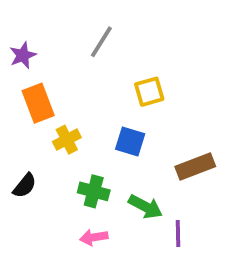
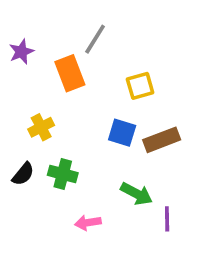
orange rectangle: (38, 103) -> (70, 73), moved
yellow cross: (67, 140) -> (41, 127), moved
brown rectangle: (195, 166) -> (162, 140), moved
green cross: (94, 191) -> (63, 174), moved

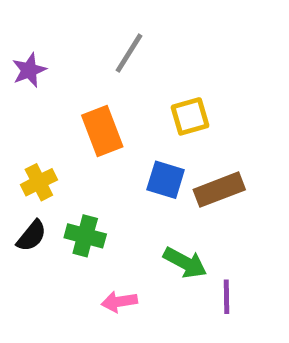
orange rectangle: (70, 73) -> (102, 131), moved
yellow cross: (41, 127) -> (39, 182), moved

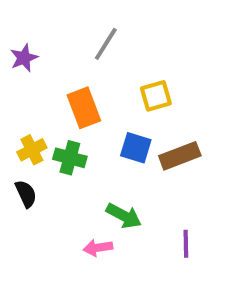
black semicircle: (32, 236) -> (26, 194), turned -64
green cross: (85, 236) -> (70, 158), moved
green arrow: (185, 263) -> (124, 216), moved

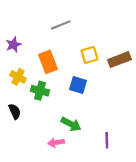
gray line: (106, 44) -> (61, 25), turned 36
purple star: (24, 58) -> (13, 45), moved
yellow cross: (32, 150) -> (18, 77), moved, turned -35
brown rectangle: (180, 156) -> (119, 60), moved

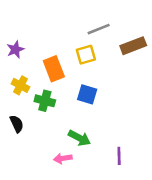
gray line: (61, 25) -> (99, 29), moved
yellow square: (90, 55) -> (86, 55), moved
brown rectangle: (119, 60) -> (133, 46), moved

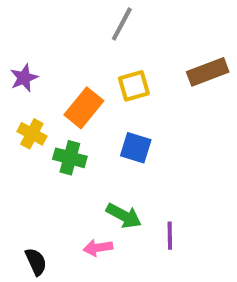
gray line: (99, 29) -> (122, 24), moved, turned -40
orange rectangle: (54, 69) -> (84, 108), turned 60
black semicircle: (17, 124) -> (36, 262), moved
purple line: (119, 156) -> (170, 236), moved

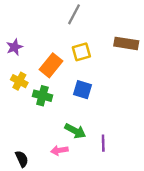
brown rectangle: (208, 72) -> (126, 43), turned 30

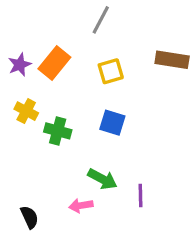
orange rectangle: (51, 65) -> (54, 63), moved

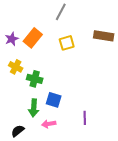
blue square: (112, 123) -> (54, 100), moved
green arrow: (102, 179) -> (34, 108), moved, turned 66
black semicircle: (29, 217) -> (18, 131), turned -104

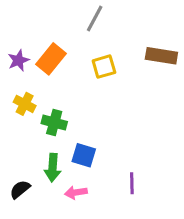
black semicircle: (18, 131) -> (20, 189), moved

